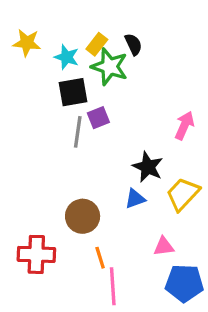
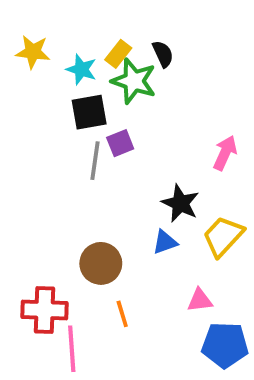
pink line: (113, 286) -> (72, 349), moved

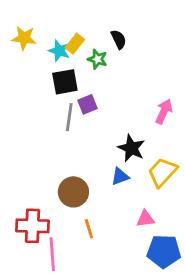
yellow rectangle: (118, 54) -> (75, 44), moved
green star: (134, 81) -> (97, 59), size x0.6

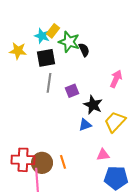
yellow star: (24, 38) -> (18, 51), moved
black semicircle: (119, 39) -> (84, 50), moved
green star: (97, 59) -> (69, 42), size x1.5
purple square: (88, 104) -> (72, 91), moved
brown circle: (73, 192) -> (42, 163), moved

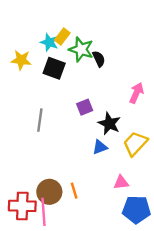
black square: (46, 58) -> (54, 68), turned 30
gray line: (49, 83) -> (40, 120), moved
red cross: (23, 160) -> (22, 206), moved

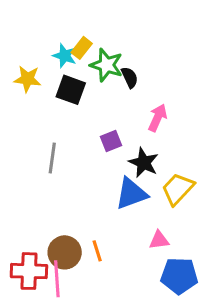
pink arrow: (136, 93) -> (158, 118), moved
blue triangle: (100, 147) -> (131, 194), size x1.6

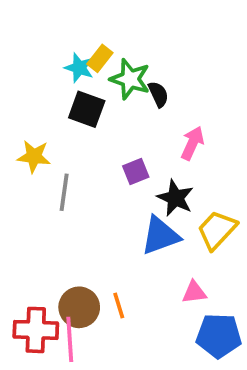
yellow star: (27, 79) -> (34, 156), moved

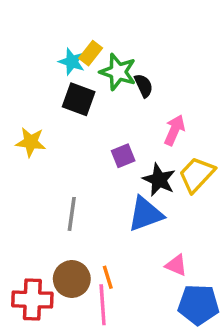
gray line: (64, 192) -> (72, 214), moved
yellow trapezoid: (217, 230) -> (197, 175), moved
pink triangle: (194, 292) -> (176, 265), turned 30
pink line: (70, 339) -> (103, 305), moved

